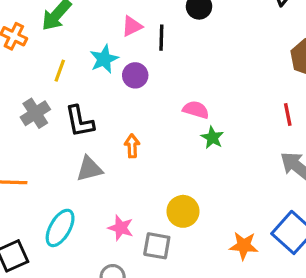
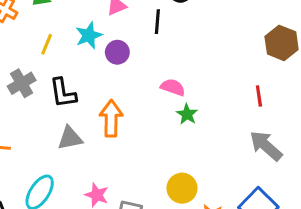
black line: (161, 38) -> (157, 22), moved
orange arrow: (132, 146) -> (111, 118), size x1.6
yellow circle: (183, 211) -> (182, 188), moved

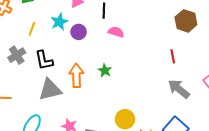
pink semicircle: (173, 87) -> (116, 32), moved
green star: (187, 114) -> (105, 70), moved
gray triangle: (70, 138) -> (50, 90), size x1.4

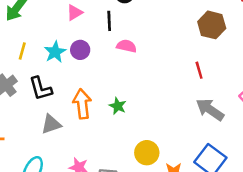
cyan star: (59, 22) -> (55, 52), moved
green star: (105, 70) -> (118, 106), moved
gray triangle: (50, 90) -> (51, 124), size x0.7

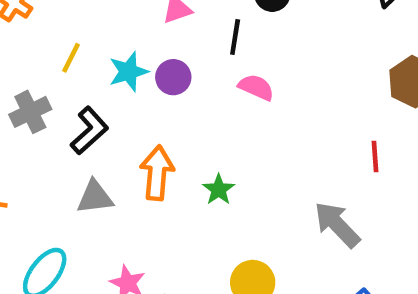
black L-shape: (41, 88) -> (89, 131), turned -128
gray arrow: (210, 110) -> (337, 225), moved

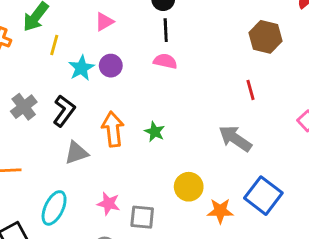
black line: (235, 37) -> (166, 30), moved
yellow line: (71, 58) -> (54, 45), moved

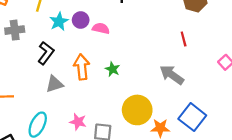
pink semicircle: (165, 61) -> (101, 28), moved
gray cross: (24, 107) -> (15, 30), moved, turned 30
yellow circle: (189, 187) -> (137, 110), size x1.4

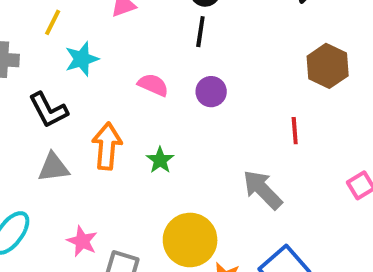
purple circle: (81, 20) -> (211, 92), moved
black L-shape: (46, 53) -> (48, 110), turned 105

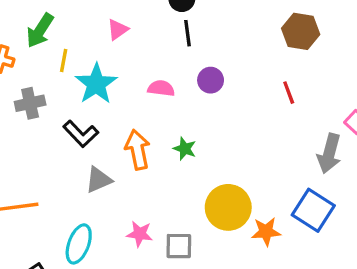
cyan star: (82, 59) -> (96, 84), size x1.4
gray arrow: (262, 190) -> (329, 153), moved, turned -105

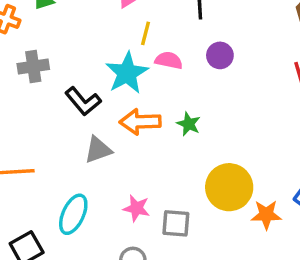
yellow line: (64, 60) -> (145, 33), moved
cyan star: (96, 84) -> (127, 73), moved
orange arrow: (138, 150) -> (140, 122), turned -84

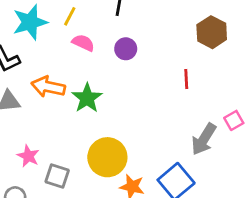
cyan star: (127, 73) -> (30, 22), moved
green star: (189, 124) -> (87, 98), size x1.5

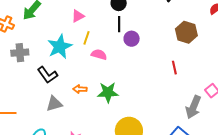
purple circle: (126, 49) -> (132, 39), moved
orange arrow: (48, 87) -> (80, 89), size x0.6
green star: (87, 98) -> (108, 92), turned -30

